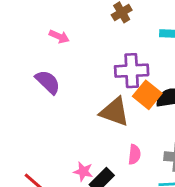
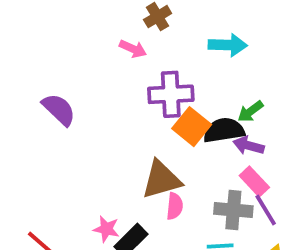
pink arrow: (59, 37) -> (133, 49), moved
brown triangle: (115, 112) -> (161, 180), moved, turned -36

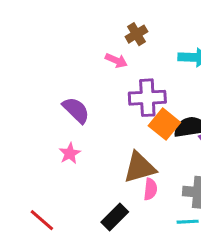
purple semicircle: (59, 109) -> (76, 110), moved
pink star: (106, 229) -> (70, 153), moved, turned 30

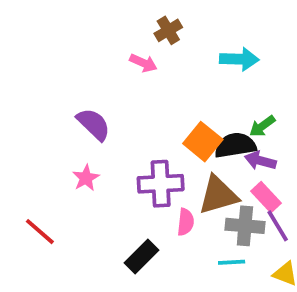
purple cross: (147, 98) -> (161, 184), moved
brown triangle: (140, 167) -> (218, 195), moved
red line: (42, 220) -> (40, 232), moved

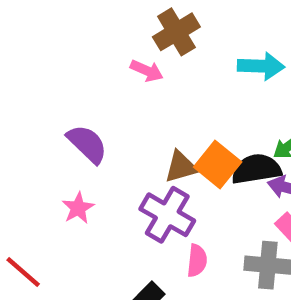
brown cross: (168, 30) -> (176, 32), size x1.4
purple cross: (161, 184) -> (167, 215), turned 33
brown triangle: (218, 195) -> (181, 167), moved, size x0.7

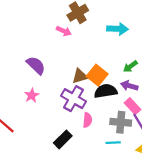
black semicircle: (256, 169) -> (106, 91), moved

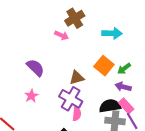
orange square: (97, 75) -> (104, 66), moved
black semicircle: (106, 91) -> (110, 106), moved
pink semicircle: (87, 120) -> (77, 114), moved

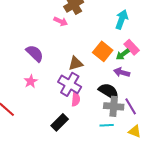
cyan arrow: (112, 33) -> (122, 19), moved, turned -72
black semicircle: (110, 106) -> (109, 91), turned 40
pink rectangle: (126, 106) -> (132, 47), moved

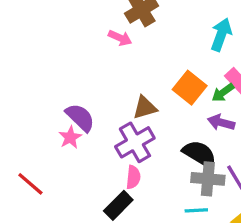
purple semicircle: (35, 53) -> (80, 117), moved
purple cross: (70, 84) -> (135, 142), turned 30
pink semicircle: (76, 99) -> (133, 177), moved

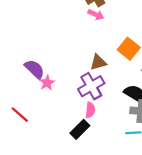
pink arrow: (120, 38) -> (96, 15), moved
purple semicircle: (80, 117) -> (35, 69), moved

